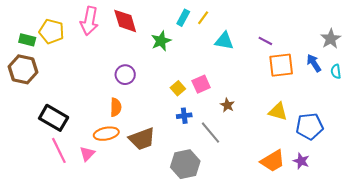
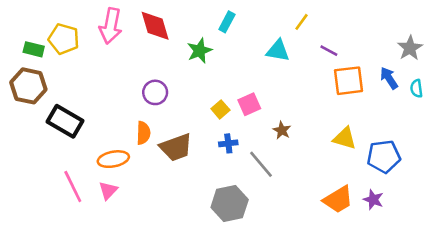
yellow line: (203, 18) -> (301, 22), moved
black rectangle: (54, 118) -> (65, 121), moved
orange ellipse: (106, 134) -> (113, 159), moved
brown trapezoid: (142, 139) -> (176, 147), moved

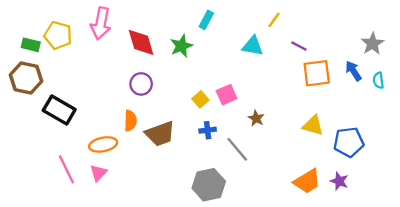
red diamond: (155, 26) -> (141, 42), moved

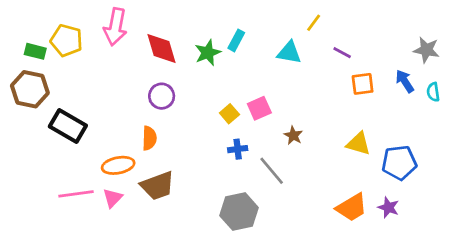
cyan rectangle: (206, 20) -> (236, 40), moved
gray star: (372, 44) -> (426, 50), turned -30
orange square: (317, 73) -> (363, 84), size x0.7
brown trapezoid: (160, 134) -> (157, 186), moved
pink line: (66, 169) -> (76, 194), turned -72

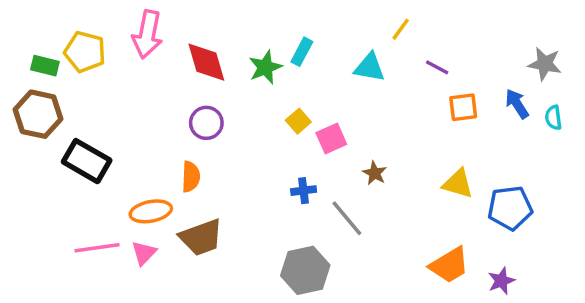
yellow square: (229, 114) -> (298, 121), moved
purple star: (388, 207) -> (501, 281), moved, turned 30

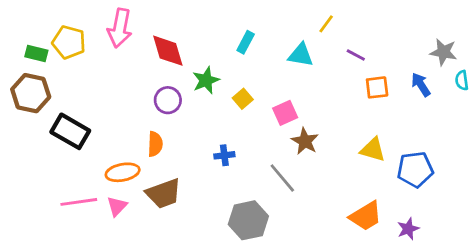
green star: (265, 67) -> (206, 80), moved
cyan semicircle: (553, 118) -> (462, 80), moved
pink square: (331, 138) -> (285, 113), moved
brown star: (375, 173) -> (305, 141), size x1.4
blue cross: (304, 191) -> (224, 155), moved

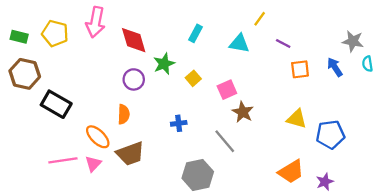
green rectangle: (36, 54) -> (19, 37), moved
orange ellipse: (123, 172) -> (98, 137), turned 55

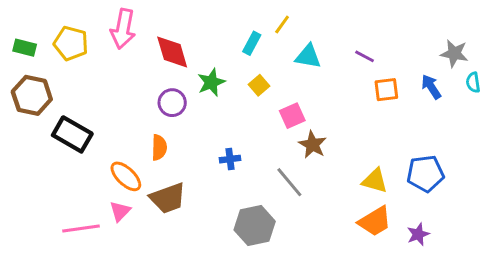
yellow line: (260, 19) -> (282, 25), moved
yellow square: (193, 78) -> (259, 85), moved
yellow triangle: (297, 119) -> (375, 181), moved
pink line: (63, 160) -> (81, 228), moved

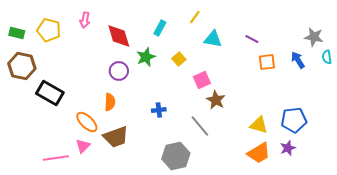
pink arrow: (123, 29) -> (85, 20), size x0.6
cyan rectangle: (252, 43) -> (160, 28), moved
purple star: (418, 234) -> (288, 148), moved

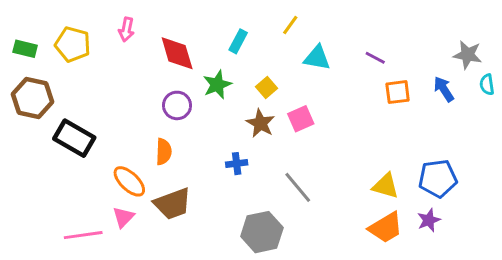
brown star: (216, 100) -> (260, 123), moved

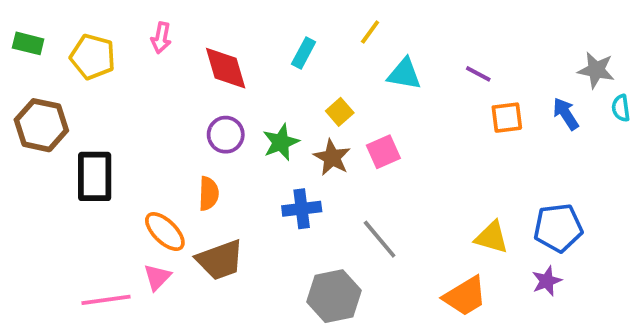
green rectangle: (25, 49) -> (28, 43), moved
green star: (217, 85) -> (281, 142), moved
black rectangle: (74, 138) -> (95, 176), turned 60
blue cross: (237, 164) -> (302, 209), size x1.4
orange trapezoid: (386, 228) -> (465, 296), moved

